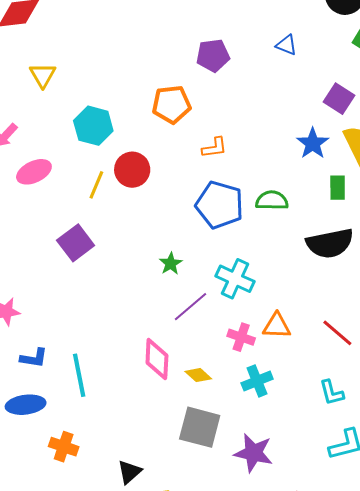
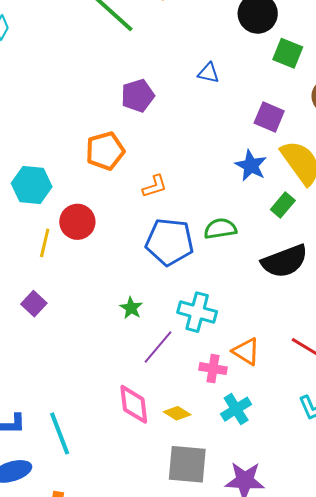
green rectangle: (338, 188) -> (283, 205), turned 50
purple square: (76, 243) -> (34, 304), size x0.7
orange triangle: (277, 326) -> (246, 351), turned 40

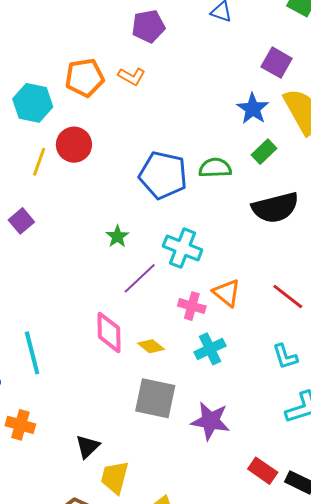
orange pentagon: (105, 151) -> (85, 78), moved
orange L-shape: (155, 186) -> (132, 76), moved, turned 40
green rectangle: (283, 205) -> (264, 152), moved

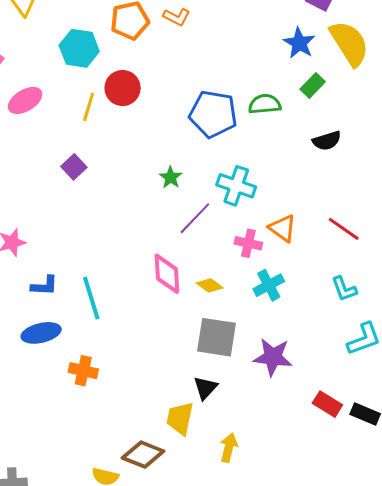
black semicircle: (275, 208) -> (327, 141), size x0.6
black triangle: (88, 447) -> (205, 388), moved

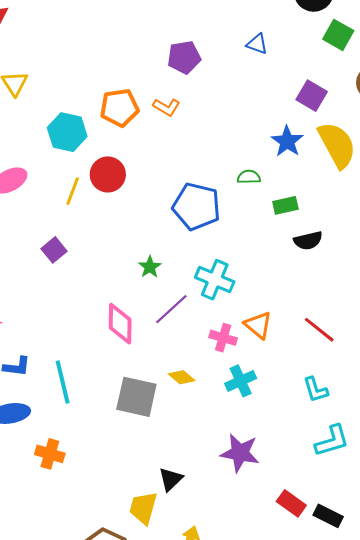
green rectangle: (313, 85) -> (285, 205), moved, turned 30
green semicircle: (265, 104) -> (249, 177), moved, size x0.7
pink diamond: (167, 274) -> (120, 324), moved
gray square: (217, 337) -> (136, 397), moved

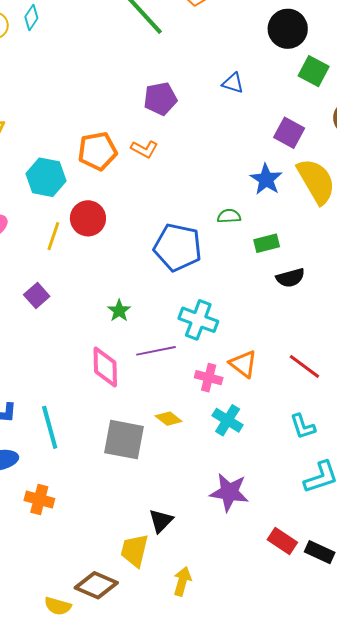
green star: (150, 267) -> (119, 311), moved
purple line: (171, 309) -> (156, 351), turned 33
cyan cross: (241, 381) -> (228, 420), turned -32

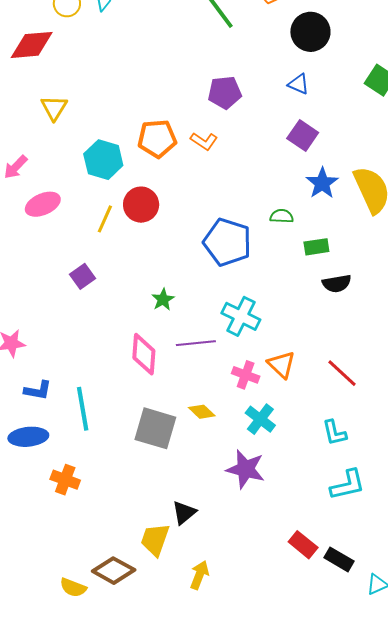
black circle: (288, 29) -> (310, 32), moved
purple square: (289, 133) -> (303, 136), moved
purple star: (229, 492) -> (246, 469), moved

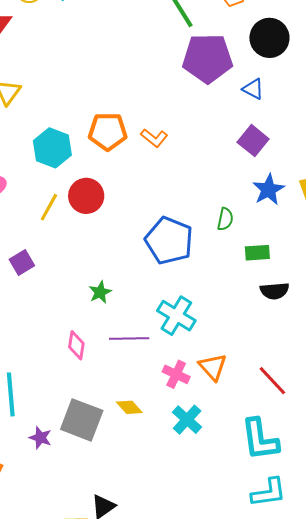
purple pentagon: (225, 93) -> (207, 58), moved, size x1.5
green semicircle: (282, 216) -> (225, 219), turned 95
pink diamond: (144, 354) -> (76, 345), size x0.7
cyan L-shape: (334, 433) -> (260, 439), size x1.6
purple star: (246, 469) -> (40, 438), moved, size x0.6

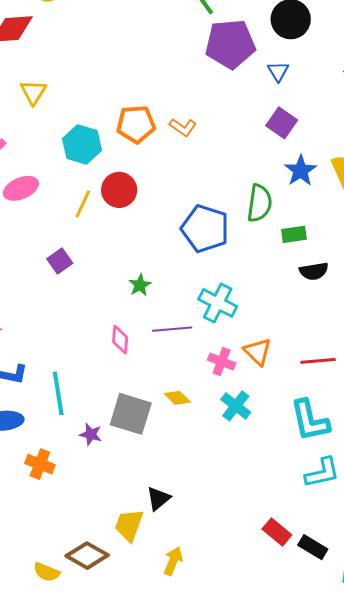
blue triangle: (253, 89) -> (278, 71), turned 35
green semicircle: (225, 219) -> (260, 203), size x1.6
red line: (272, 381) -> (318, 361), turned -48

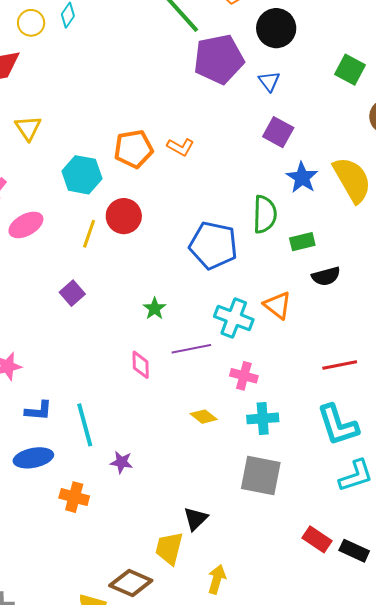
orange triangle: (258, 352) -> (278, 305), moved
cyan cross: (236, 406) -> (263, 418), turned -36
gray square: (131, 414) -> (261, 475), moved

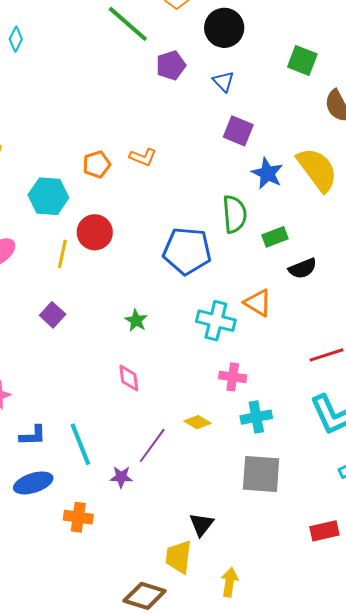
purple pentagon: (219, 59) -> (171, 65), size x0.6
orange pentagon: (133, 149) -> (97, 164), size x0.7
purple line: (191, 349) -> (152, 445), moved, turned -36
red rectangle: (317, 539) -> (324, 531), turned -40

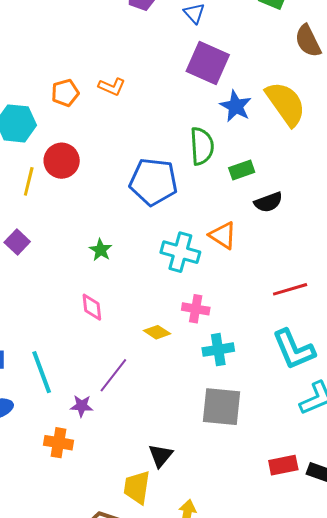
purple square: (238, 131) -> (208, 63), size x1.4
yellow diamond: (197, 422) -> (157, 332), moved
orange cross: (78, 517) -> (59, 443), moved

